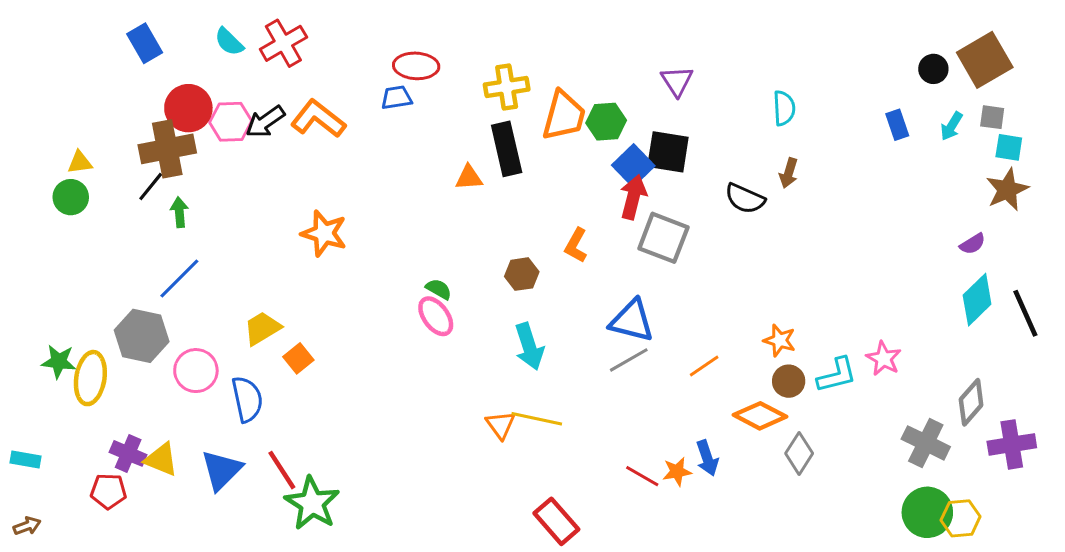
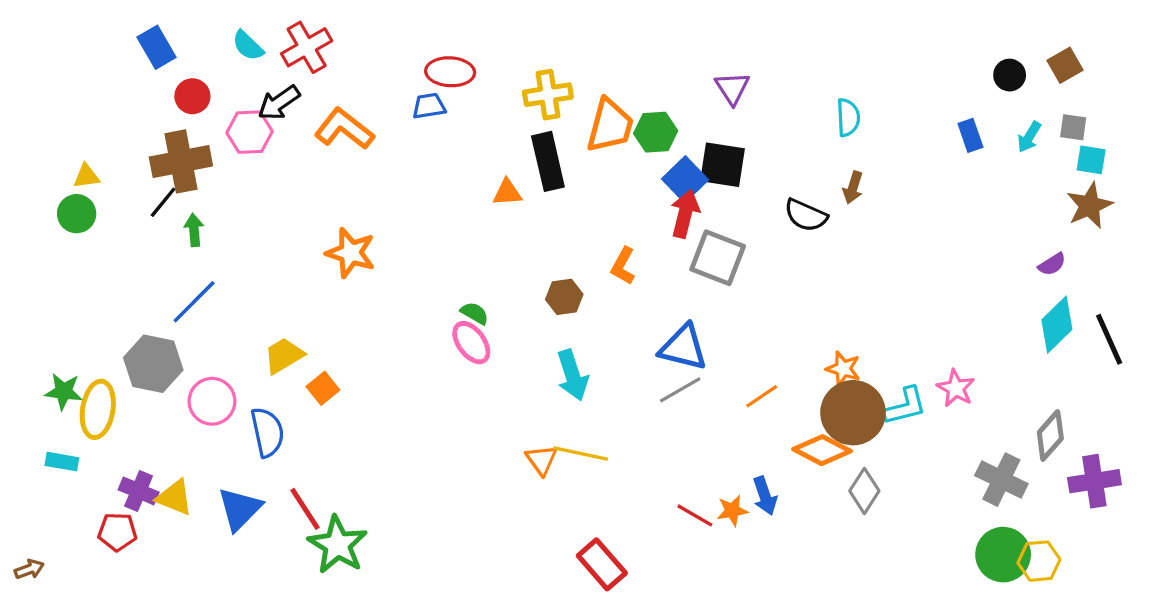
brown square: (985, 60) -> (1065, 65), size x0.6
red circle: (188, 108) -> (192, 96), moved, size x0.7
black arrow: (265, 122) -> (279, 103), moved
brown circle: (789, 381) -> (853, 413), size x1.8
cyan rectangle: (26, 460) -> (62, 462), moved

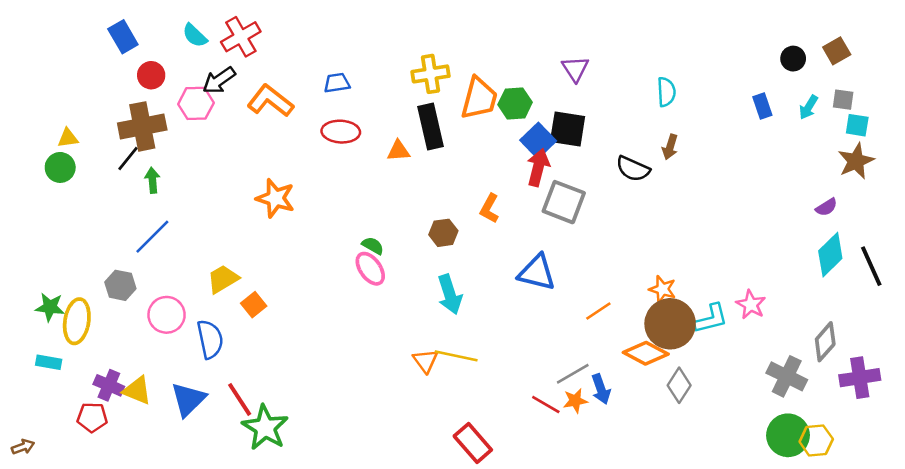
red ellipse: (450, 72) -> (341, 132), moved
gray hexagon: (153, 364) -> (120, 285), size x0.7
gray line: (680, 390) -> (573, 374), moved

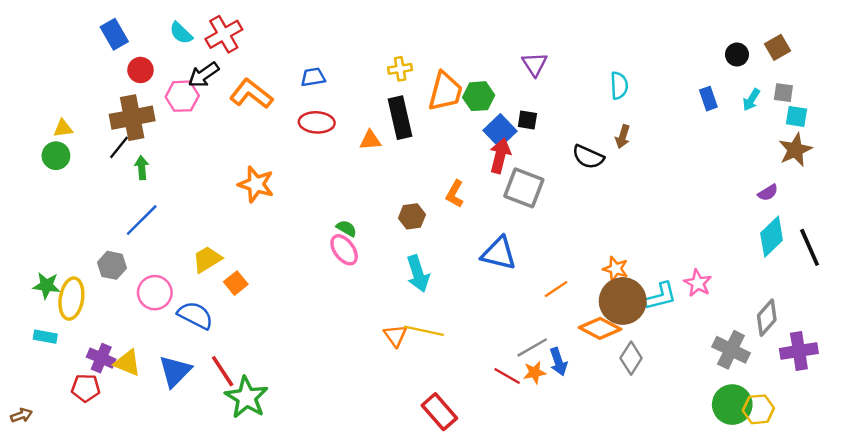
yellow cross: (430, 74) -> (400, 69), size x0.7
black square: (568, 129) -> (527, 120), size x0.6
blue semicircle: (210, 339) -> (195, 315), turned -51

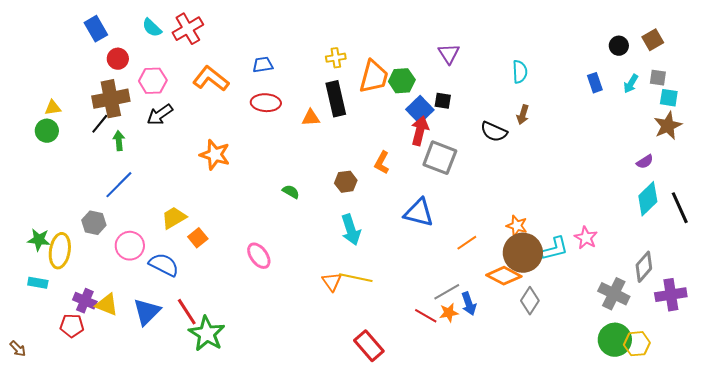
black arrow: (204, 75) -> (160, 115), moved
pink ellipse: (344, 250) -> (259, 256), moved
brown arrow: (21, 415) -> (18, 349), turned 66

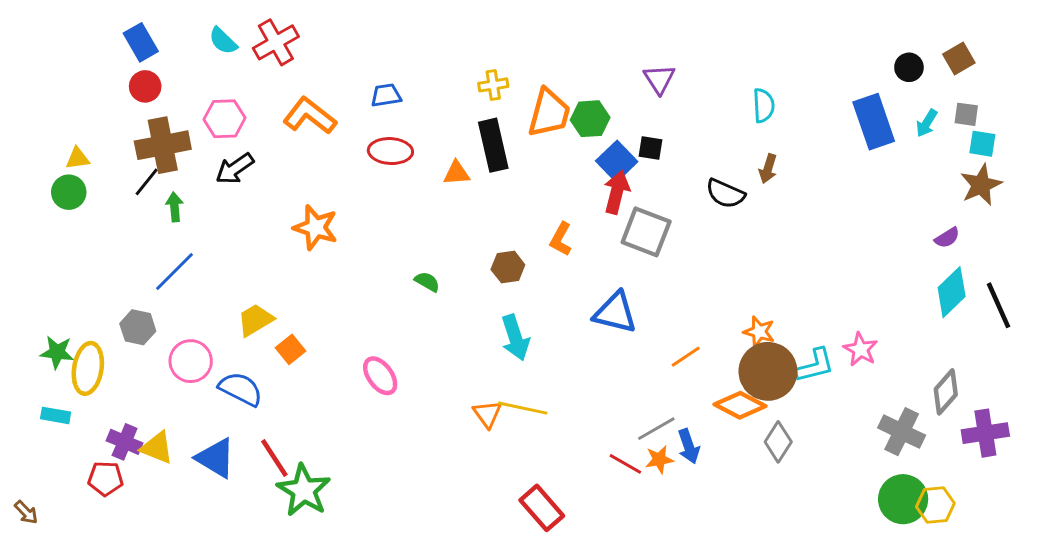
red circle: (118, 59) -> (145, 86), moved
blue rectangle: (595, 83) -> (874, 122), size x1.8
blue triangle: (147, 312) -> (216, 458), turned -44

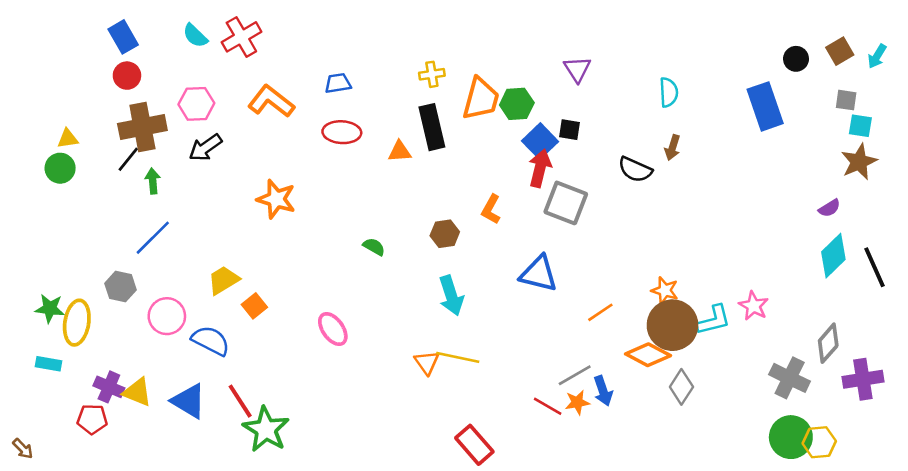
cyan arrow: (927, 123) -> (877, 56), moved

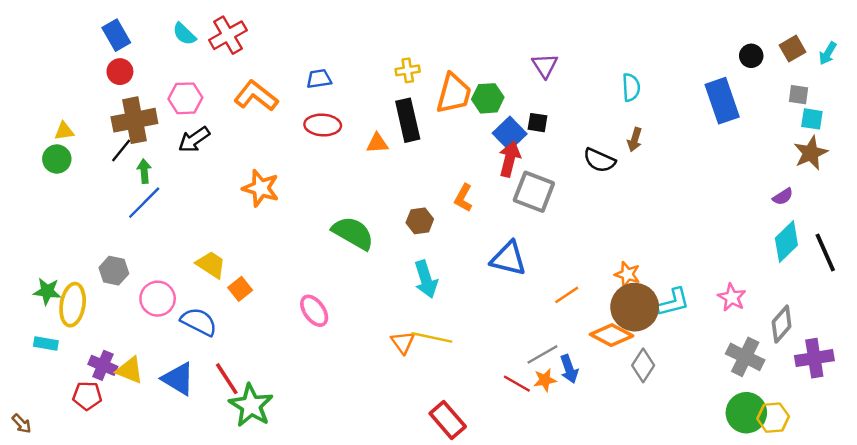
blue line: (153, 238) -> (144, 203), moved
green semicircle: (374, 247) -> (353, 233), size x2.0
yellow trapezoid: (223, 280) -> (211, 265), turned 64
pink star: (754, 306) -> (732, 297), moved

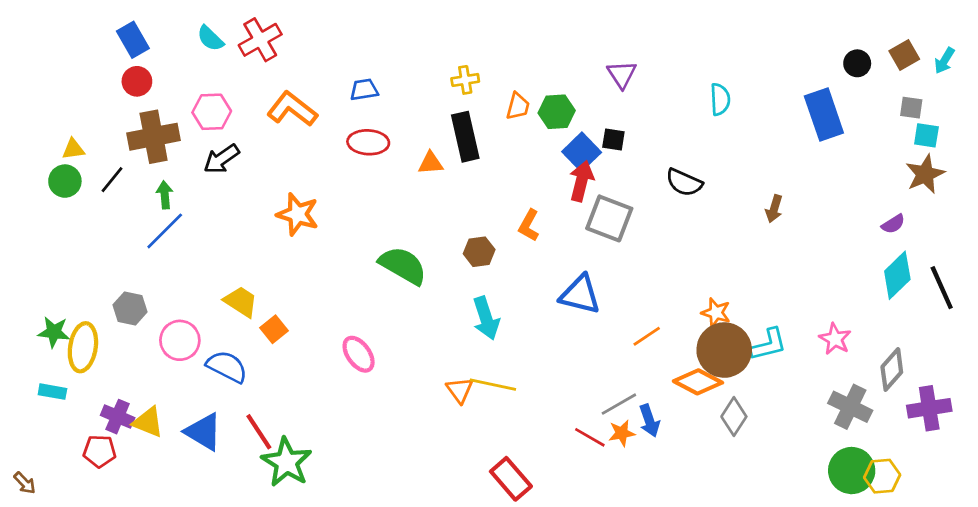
orange trapezoid: (454, 93) -> (518, 106), size x0.6
brown arrow: (635, 140) -> (774, 209), moved
black line: (121, 150) -> (112, 180), moved

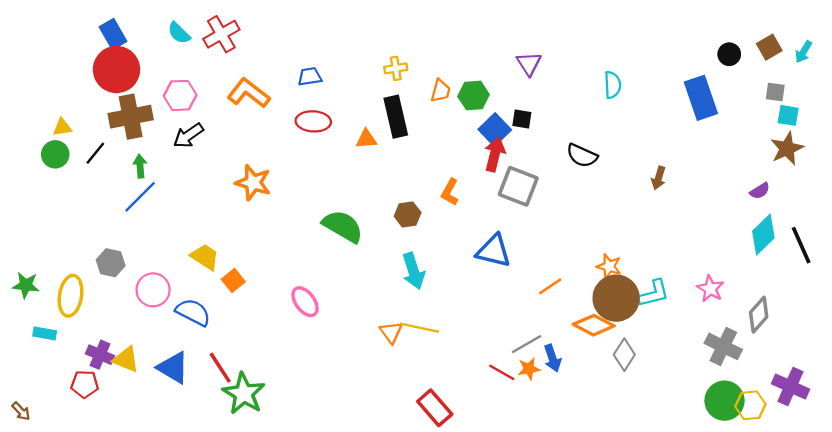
red circle: (137, 81) -> (116, 70), size x1.8
green star: (54, 332) -> (26, 285), moved
purple cross: (929, 408) -> (790, 386), moved, turned 33

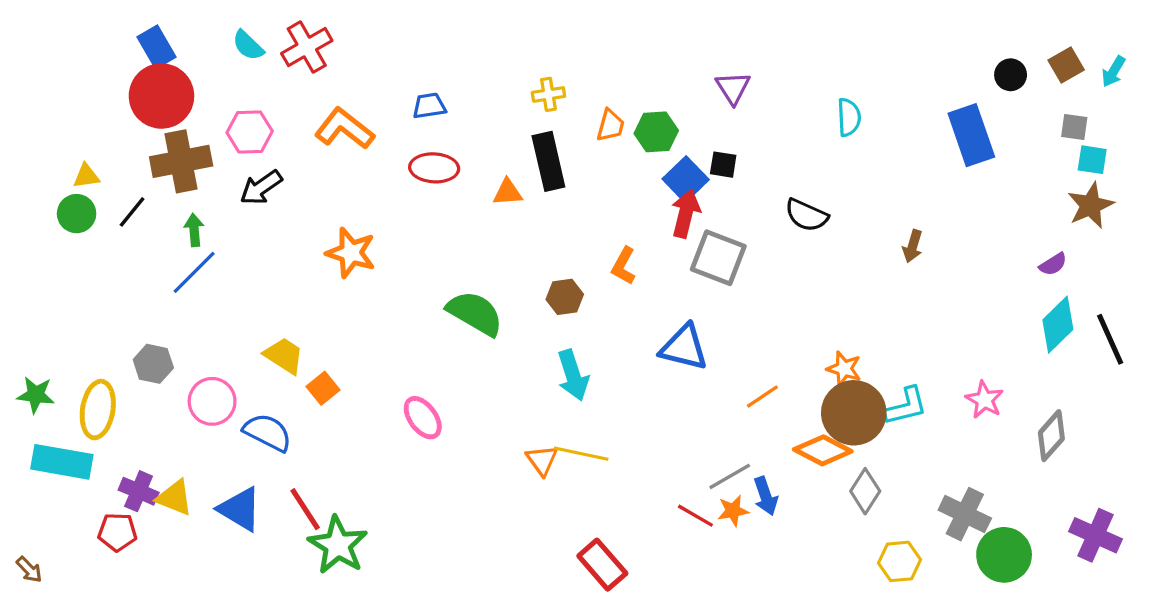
cyan rectangle: (45, 333) -> (62, 462), size x1.8
gray cross: (723, 346) -> (965, 514), moved
yellow hexagon: (750, 405) -> (900, 561), moved

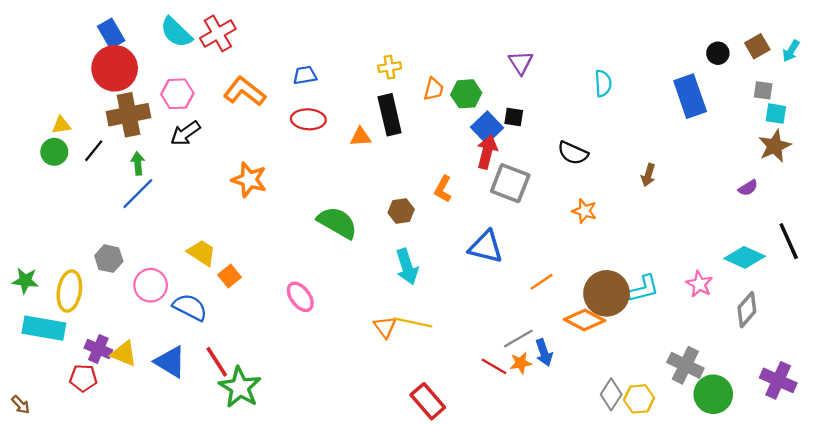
cyan semicircle: (248, 45) -> (176, 32), size x1.4
cyan diamond: (1058, 325) -> (745, 257), moved, turned 69
orange star: (844, 369) -> (584, 211), moved
gray diamond: (865, 491) -> (611, 394), moved

